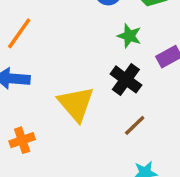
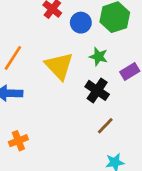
yellow triangle: (76, 104) -> (59, 66), moved

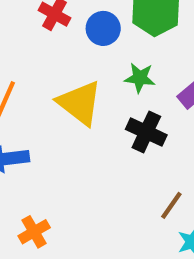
brown line: (105, 126) -> (171, 205), moved

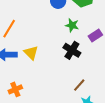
yellow triangle: (80, 103) -> (31, 53), moved, size x0.7

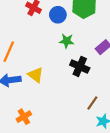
green star: (72, 25) -> (67, 41), moved

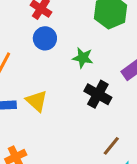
blue circle: (58, 15) -> (45, 38), moved

